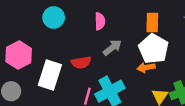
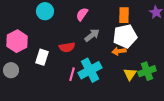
pink semicircle: (100, 21) -> (82, 14), turned -144
white pentagon: (154, 49) -> (125, 36), turned 30
white rectangle: (50, 75) -> (42, 57), size x0.7

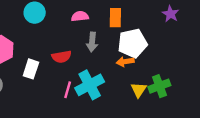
pink semicircle: (82, 14) -> (80, 16), turned 48
orange rectangle: (124, 15) -> (115, 18), moved
gray arrow: (92, 35) -> (92, 42), turned 133

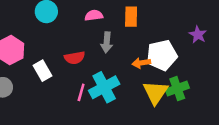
purple star: (170, 14) -> (198, 35), moved
white pentagon: (133, 43) -> (162, 55), moved
white rectangle: (31, 69) -> (43, 71), turned -48
yellow triangle: (139, 90) -> (155, 92), size x1.5

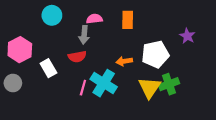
gray arrow: (107, 42) -> (84, 35), moved
orange arrow: (141, 63) -> (124, 61), moved
cyan cross: (104, 87) -> (104, 83), turned -30

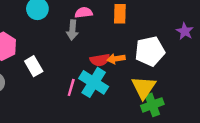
red semicircle: (77, 57) -> (100, 60), moved
green cross: (169, 84) -> (152, 105), moved

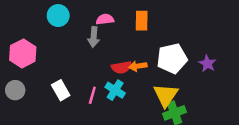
purple star: (185, 31) -> (207, 64), moved
white rectangle: (34, 66) -> (61, 90), moved
cyan cross: (94, 82) -> (115, 90), size x0.7

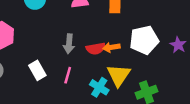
gray arrow: (94, 37) -> (69, 44), moved
cyan cross: (115, 90) -> (99, 87), moved
yellow triangle: (166, 95) -> (119, 75), moved

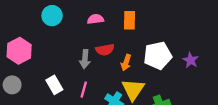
orange arrow: (111, 47) -> (126, 63), turned -63
red semicircle: (96, 49) -> (105, 50), moved

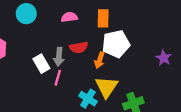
white pentagon: (158, 56) -> (116, 44), moved
white rectangle: (54, 85) -> (41, 64), moved
pink line: (84, 90) -> (58, 78), moved

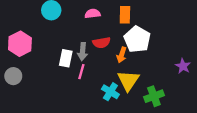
white pentagon: (116, 44) -> (137, 39), turned -30
purple star: (164, 58) -> (183, 66), moved
white rectangle: (41, 64) -> (66, 58), turned 42

